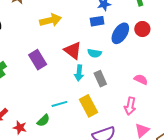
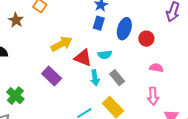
yellow arrow: (51, 20) -> (62, 44), moved
blue rectangle: (97, 21) -> (99, 23), turned -48
red circle: (142, 29) -> (146, 39), moved

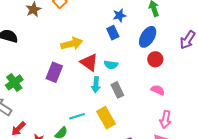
blue rectangle: (99, 23) -> (113, 33), turned -56
blue ellipse: (124, 29) -> (148, 37), moved
purple rectangle: (52, 76) -> (54, 72), turned 54
pink arrow: (153, 96) -> (165, 119), moved

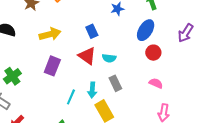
blue rectangle: (113, 33) -> (92, 31), moved
yellow arrow: (72, 44) -> (50, 34), moved
cyan arrow: (96, 85) -> (92, 90), moved
cyan line: (77, 116) -> (71, 97), moved, turned -49

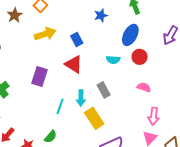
yellow arrow: (50, 34) -> (45, 34), moved
cyan semicircle: (109, 58) -> (113, 60), moved

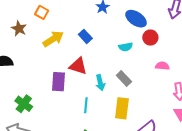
blue ellipse: (130, 35) -> (136, 19), turned -70
red triangle: (74, 64) -> (78, 66), moved
cyan arrow: (81, 98) -> (100, 83), moved
yellow rectangle: (94, 118) -> (122, 108), turned 55

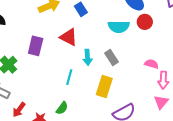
cyan semicircle: (126, 47) -> (119, 27), size x1.5
pink semicircle: (162, 66) -> (151, 64), moved
purple rectangle: (59, 82) -> (36, 46), moved

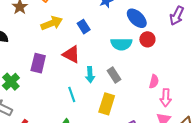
pink semicircle: (151, 64) -> (154, 81), turned 88
cyan line: (69, 77) -> (72, 94), turned -35

